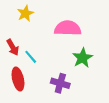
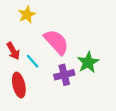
pink semicircle: (68, 28) -> (56, 42), moved, turned 45
purple cross: (60, 83) -> (64, 75), moved, turned -30

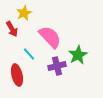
red arrow: (13, 51) -> (12, 29), moved

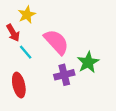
cyan line: (29, 54) -> (26, 52), moved

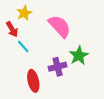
pink semicircle: (56, 42) -> (60, 26), moved
red ellipse: (19, 85) -> (33, 81), moved

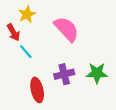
green star: (79, 56) -> (97, 73), moved, turned 30

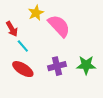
yellow star: (27, 14) -> (36, 13), moved
red ellipse: (37, 90) -> (23, 69), moved, turned -45

